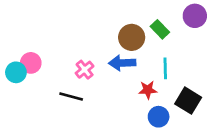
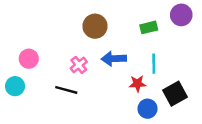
green rectangle: (160, 29) -> (149, 27), turned -60
brown circle: (132, 37) -> (95, 26), moved
cyan circle: (16, 72) -> (15, 86), moved
black square: (188, 101) -> (175, 94), turned 30

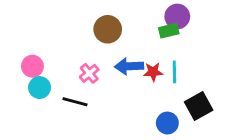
purple circle: (181, 15) -> (177, 17), moved
red star: (138, 84) -> (153, 72), moved
cyan circle: (15, 86) -> (40, 88), moved

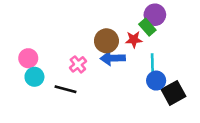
brown circle: (108, 29) -> (106, 41), moved
green rectangle: (169, 31) -> (147, 27), turned 63
red star: (153, 72) -> (134, 40), moved
blue circle: (167, 123) -> (156, 81), moved

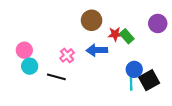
purple circle: (155, 15) -> (158, 23), moved
green rectangle: (147, 27) -> (127, 36), moved
brown circle: (106, 41) -> (92, 20), moved
cyan line: (152, 63) -> (131, 82), moved

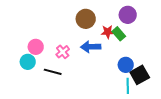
purple circle: (158, 23) -> (128, 15), moved
pink circle: (24, 50) -> (36, 47), moved
cyan line: (131, 82) -> (128, 86), moved

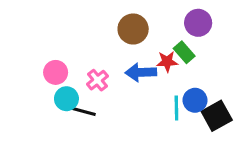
red star: (108, 32) -> (167, 62), moved
cyan circle: (28, 62) -> (66, 99), moved
cyan line: (128, 86) -> (176, 108), moved

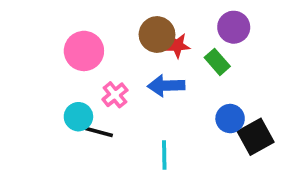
red star: (167, 62) -> (177, 45), moved
pink circle: (56, 72) -> (84, 51), moved, size x1.4
cyan line: (176, 108) -> (164, 155), moved

